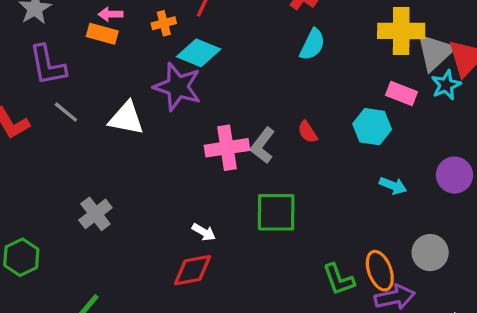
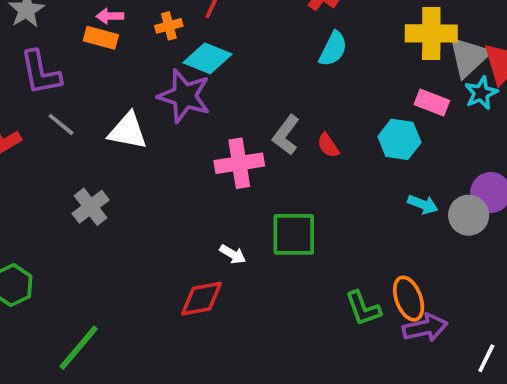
gray L-shape: (263, 145) -> (286, 135), moved
gray cross: (95, 214) -> (91, 207), moved
white arrow: (204, 232) -> (233, 254), moved
gray circle: (430, 253) -> (469, 215), moved

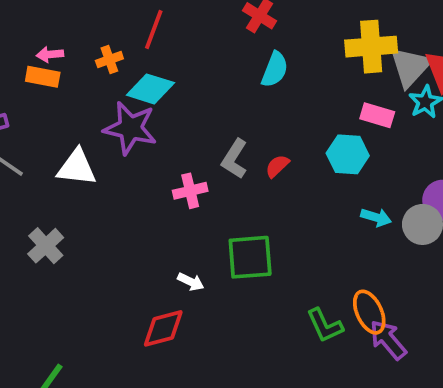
red semicircle: (328, 145) -> (277, 166), turned 85
pink cross: (239, 163) -> (190, 191), size x0.7
purple arrow: (425, 328) -> (388, 340), turned -114

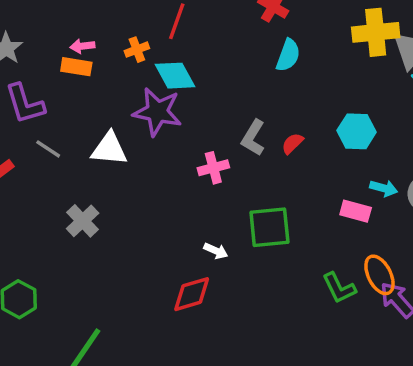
cyan diamond: (150, 89) -> (175, 76), turned 45
pink rectangle: (377, 115) -> (356, 211), moved

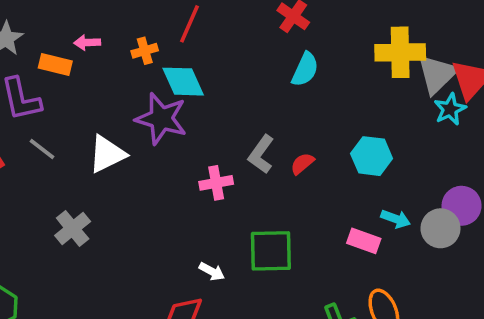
orange rectangle: (76, 67) -> (55, 64), moved
white triangle: (109, 149) -> (107, 154), turned -36

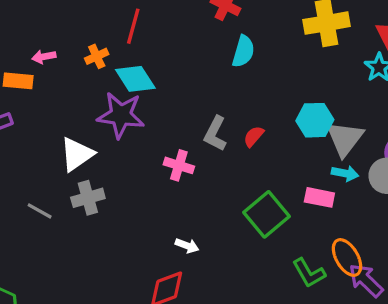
gray triangle: (437, 74) -> (345, 139), moved
gray line: (42, 149) -> (40, 211), moved
pink cross: (216, 183) -> (179, 165), turned 36
gray cross: (73, 228) -> (88, 198), moved, turned 32
green square: (271, 251) -> (267, 214), moved, turned -30

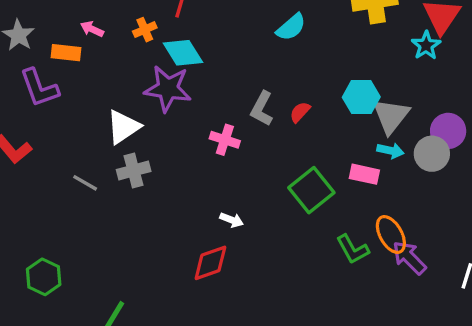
cyan semicircle: (243, 51) -> (291, 27), turned 32
pink arrow: (44, 57) -> (92, 29), turned 35

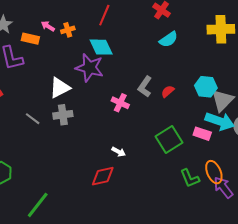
orange cross: (145, 30) -> (68, 30), moved
cyan arrow: (390, 151) -> (220, 121), size x1.8

